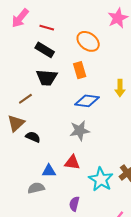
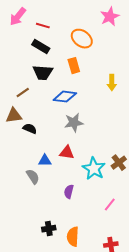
blue diamond: (87, 101) -> (65, 97), moved
brown triangle: (16, 123) -> (14, 116), turned 36
gray semicircle: (36, 188) -> (33, 177), turned 70

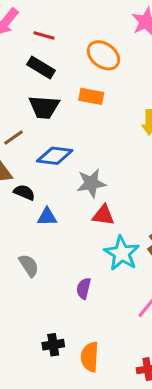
orange rectangle: (74, 66) -> (91, 96), turned -63
blue diamond: (65, 97) -> (55, 156), moved
red triangle: (67, 153) -> (103, 215), moved
blue triangle: (45, 161) -> (47, 217), moved

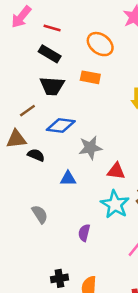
red triangle: (103, 215) -> (116, 171), moved
blue triangle: (47, 217) -> (68, 178), moved

